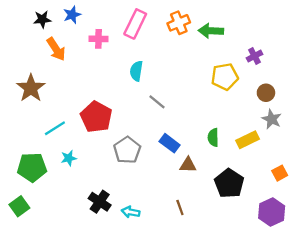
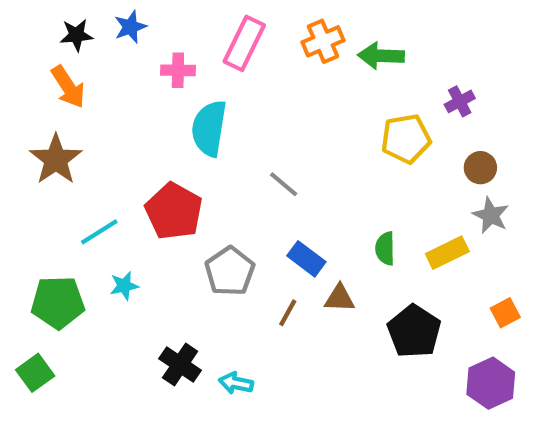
orange arrow: (56, 49) -> (68, 87), moved
cyan semicircle: (136, 71) -> (209, 128), moved, size x1.5
brown line: (180, 207) -> (288, 313), moved, turned 49

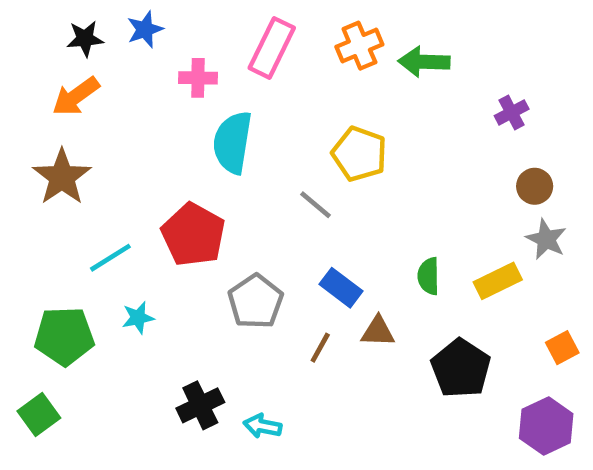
orange arrow: (68, 87) -> (76, 96), turned 87
yellow pentagon: (406, 139) -> (359, 154), moved, turned 30
black cross: (180, 364) -> (200, 405), turned 30

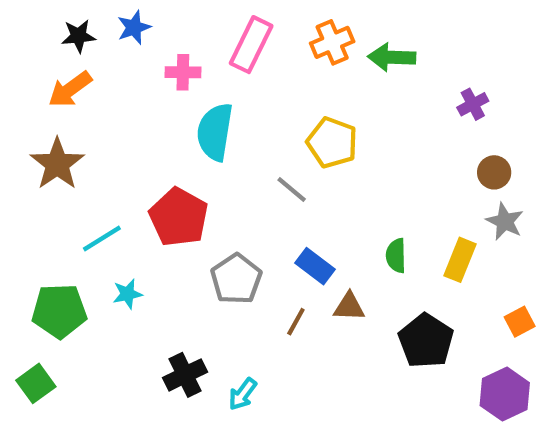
yellow rectangle: (498, 281) -> (460, 260), turned -42
cyan arrow: (263, 426) -> (243, 394), turned -64

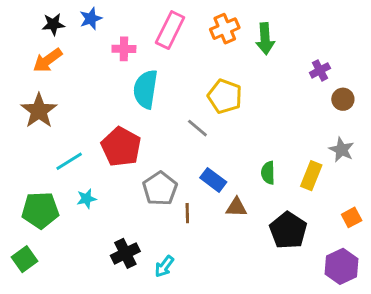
green arrow: (392, 57) -> (265, 39), turned -96
brown circle: (494, 172) -> (343, 99), moved
brown line: (296, 322) -> (187, 213), moved, turned -30

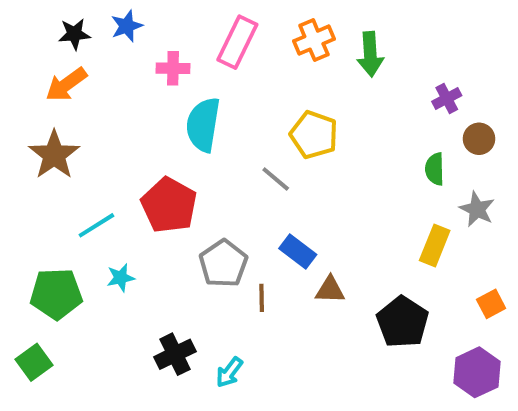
green semicircle: (268, 173) -> (435, 169), moved

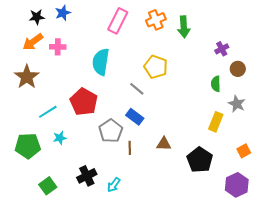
pink cross: (173, 68) -> (58, 47), moved
blue rectangle: (298, 252) -> (135, 117), moved
green square: (34, 362) -> (48, 186), moved

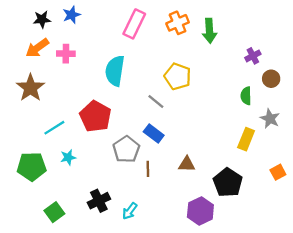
purple hexagon: (237, 185) -> (200, 211), moved

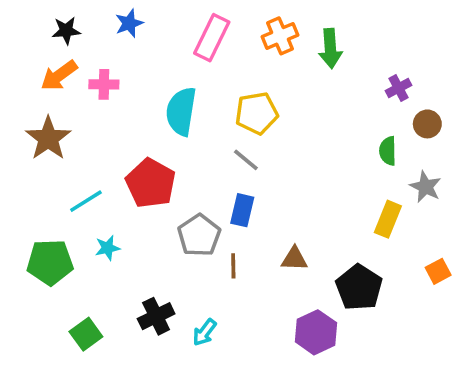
blue star: (72, 15) -> (129, 23), moved
yellow pentagon: (178, 76) -> (257, 113), moved, turned -30
blue rectangle: (154, 133) -> (242, 210), turned 66

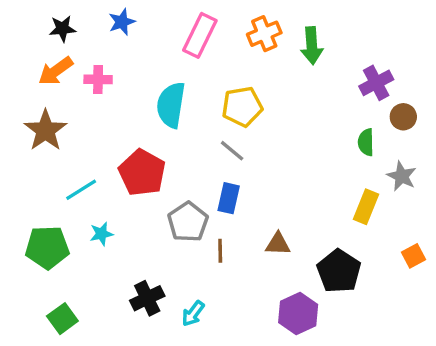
purple cross: (399, 88) -> (376, 83), size x1.4
green square: (86, 334) -> (62, 319), moved

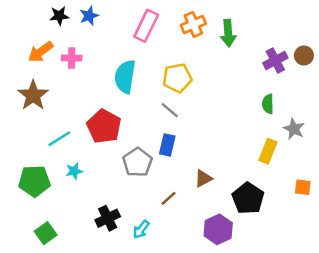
black star: (62, 29) -> (59, 16), moved
brown circle: (403, 117) -> (304, 56), moved
brown triangle: (278, 244) -> (203, 178), turned -30
brown line: (220, 251) -> (169, 198), moved, turned 49
orange square: (413, 256) -> (303, 187), turned 35

